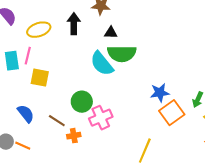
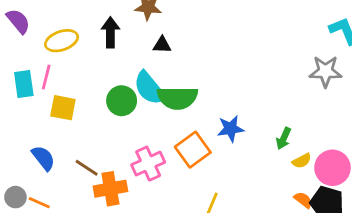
green semicircle: (122, 54) -> (177, 98), moved
green circle: (82, 102) -> (122, 101), moved
orange square: (172, 113) -> (193, 150), moved
orange cross: (74, 136) -> (110, 189), size x1.6

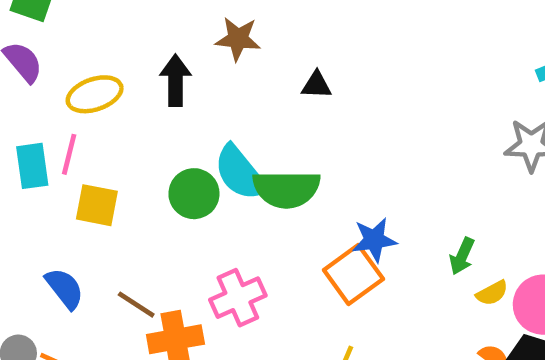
black triangle: (162, 45) -> (316, 85), moved
orange square: (193, 150) -> (353, 275), moved

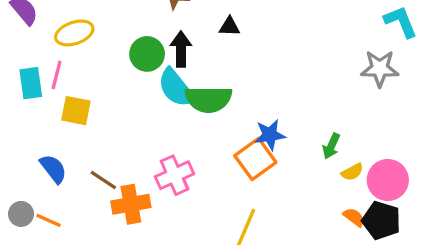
black arrow: (175, 80) -> (181, 49), moved
green circle: (194, 194) -> (147, 54), moved

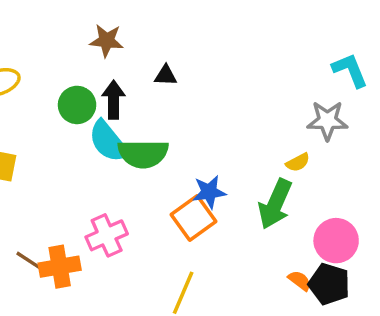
green arrow: (331, 146) -> (275, 204), size x1.8
yellow semicircle: (352, 172) -> (298, 162), moved
brown line: (103, 180) -> (30, 261), moved

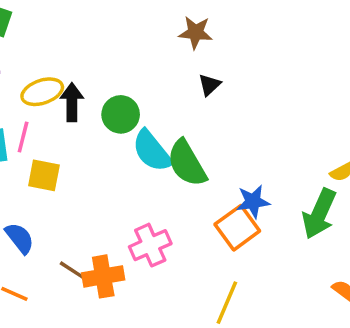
brown star: (107, 41) -> (196, 32), moved
black triangle: (166, 75) -> (209, 85), turned -45
black arrow: (114, 100) -> (72, 102), moved
green semicircle: (143, 154) -> (187, 163), turned 60

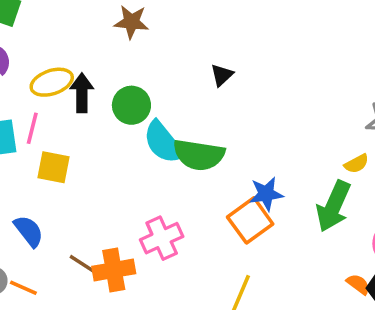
brown star: (196, 32) -> (131, 22), moved
green semicircle: (187, 163) -> (199, 155), turned -51

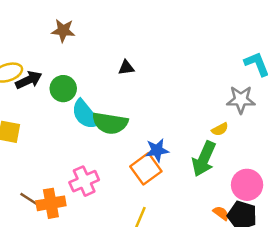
black triangle: (222, 75) -> (126, 68), turned 35
black arrow: (82, 93) -> (29, 80), turned 65

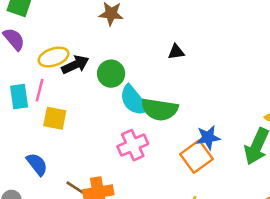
pink cross: (84, 181) -> (133, 145), moved

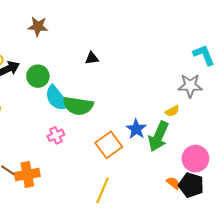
blue star: (208, 137) -> (136, 129), moved, turned -30
pink cross: (133, 145) -> (56, 135), size x0.7

